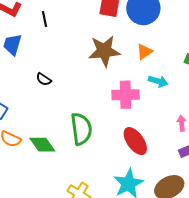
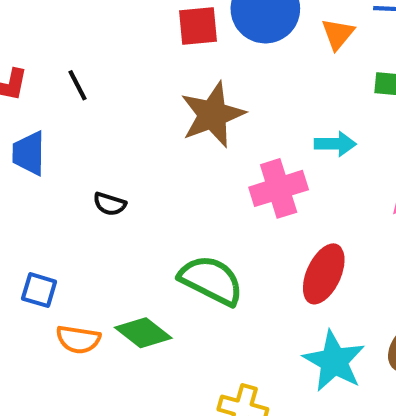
orange triangle: (144, 52) -> (338, 34), moved
green semicircle: (81, 129) -> (211, 280), turned -40
red ellipse: (135, 141) -> (324, 274), turned 76

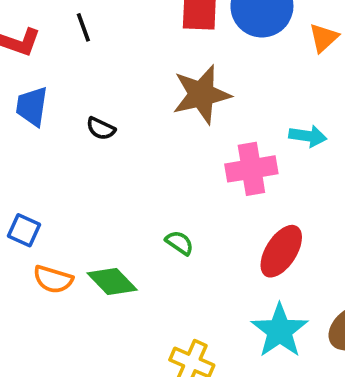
black line: (78, 85) -> (83, 27), moved
black semicircle: (110, 204) -> (101, 129), moved
green semicircle: (211, 280) -> (179, 243), size x0.5

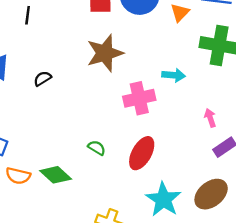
black line: (83, 27) -> (28, 15), turned 30
black semicircle: (101, 129) -> (42, 79), turned 126
red ellipse: (281, 251) -> (142, 153), moved

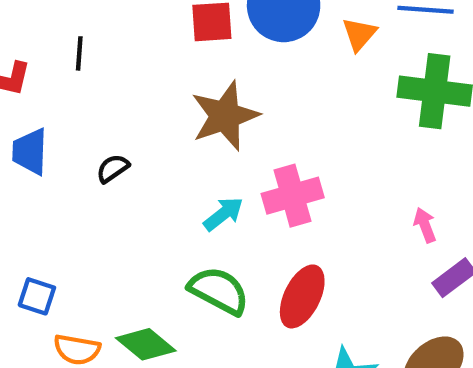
cyan arrow: (174, 75) -> (223, 214), moved, turned -40
green semicircle: (97, 148) -> (219, 291), size x1.8

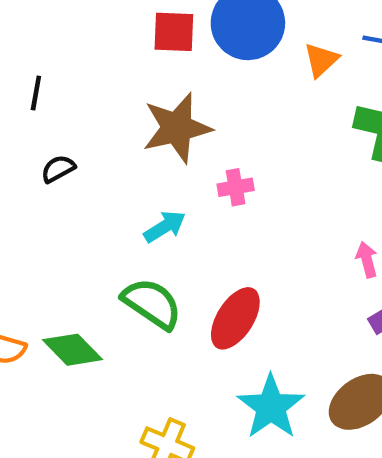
black line: (79, 53) -> (36, 93), moved
pink cross: (293, 196) -> (236, 187), moved, size x0.6

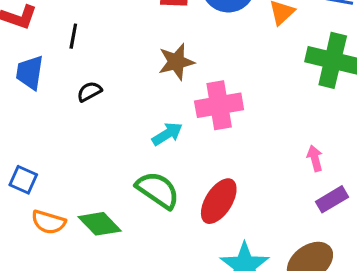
brown star: (177, 128) -> (176, 62), size x0.7
pink cross: (236, 187) -> (219, 105), size x1.8

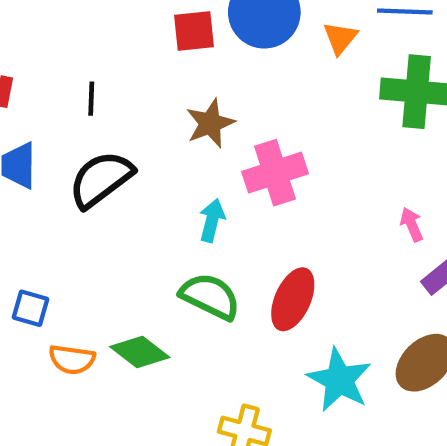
black line: (73, 36) -> (91, 99), moved
black semicircle: (89, 92) -> (101, 179), size x2.0
cyan arrow: (167, 134) -> (212, 220), turned -36

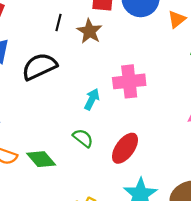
black line: (91, 99) -> (58, 22), moved
brown star: (210, 123) -> (89, 31), moved, turned -30
green semicircle: (210, 296) -> (83, 138), size x0.7

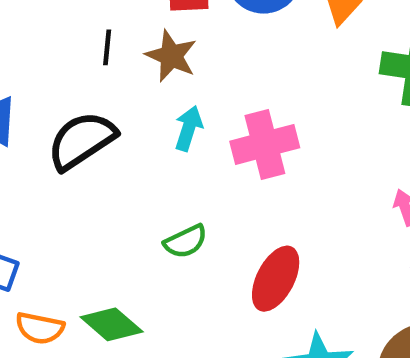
cyan arrow: (92, 99) -> (189, 128), moved
green semicircle: (83, 138) -> (186, 241), moved, turned 125

